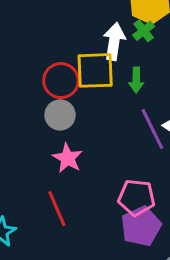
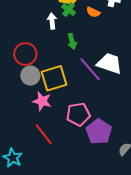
white arrow: (114, 41) -> (52, 21), size x0.7
yellow square: (95, 70) -> (54, 78), moved
pink pentagon: (137, 198) -> (78, 114), moved

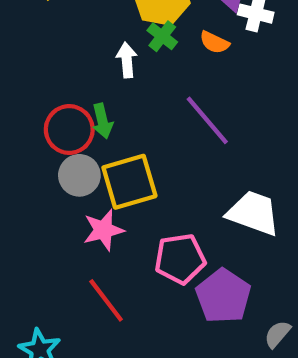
green arrow: (72, 41) -> (102, 121), moved
white trapezoid: (109, 63) -> (253, 213), moved
purple line: (90, 69) -> (207, 120), moved
pink star: (42, 101) -> (104, 230), turned -30

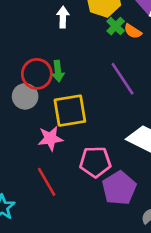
green cross: (162, 36) -> (116, 26), moved
white arrow: (127, 60) -> (63, 17), moved
gray circle: (79, 175) -> (25, 96), moved

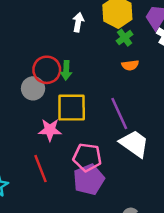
orange semicircle: (133, 31) -> (130, 65), moved, turned -49
purple line: (123, 79) -> (119, 113), moved
purple pentagon: (119, 188) -> (89, 179), moved

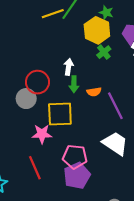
white arrow: (78, 22) -> (69, 67), moved
orange semicircle: (130, 65) -> (94, 92), moved
green arrow: (66, 70) -> (74, 84), moved
purple line: (119, 113) -> (115, 106), moved

